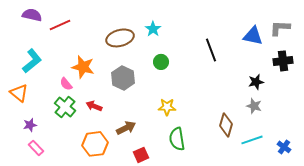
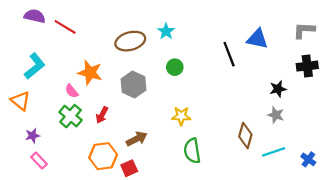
red line: (60, 25) -> (65, 27), turned 55
blue triangle: (253, 36) -> (257, 39), moved
red arrow: (94, 106) -> (102, 115), turned -84
red square: (141, 155) -> (129, 168), moved

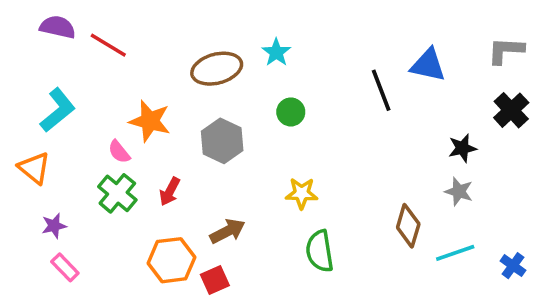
black cross: (307, 66) -> (511, 110), turned -36

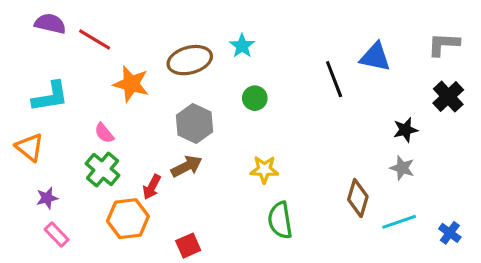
cyan L-shape: (58, 110) -> (50, 97), turned 30
orange star: (150, 121) -> (131, 84), moved
red arrow: (170, 191) -> (152, 187), moved
brown arrow: (228, 231) -> (187, 166), moved
orange hexagon: (172, 260) -> (128, 219), moved

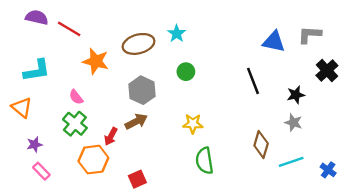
gray L-shape: (443, 44) -> (310, 35), moved
black line: (334, 79) -> (253, 81), moved

